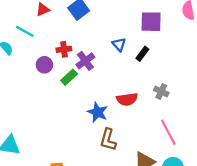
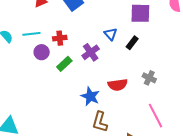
cyan line: (25, 31) -> (31, 34), moved, turned -36
purple cross: (85, 61) -> (91, 52), moved

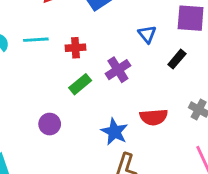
blue triangle: (111, 34) -> (147, 34), moved
purple circle: (42, 52) -> (50, 124), moved

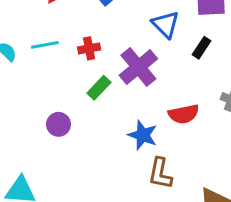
blue triangle: (147, 34) -> (166, 24), size x1.4
purple cross: (118, 70) -> (138, 67), size x1.4
purple circle: (50, 124) -> (58, 124), moved

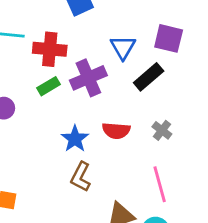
red cross: (89, 48) -> (50, 49), size x1.6
black rectangle: (201, 48) -> (149, 77), size x1.5

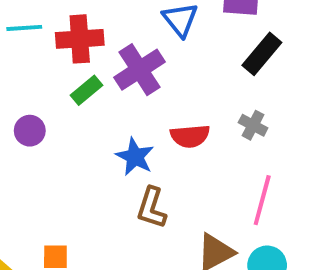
black rectangle: (149, 77) -> (262, 54), moved
pink line: (160, 184) -> (262, 200), turned 40

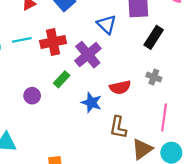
green rectangle: (86, 90) -> (62, 79), moved
brown L-shape: (152, 208) -> (118, 127), moved

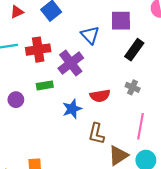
green rectangle: (62, 79) -> (45, 85), turned 35
blue star: (91, 103) -> (72, 109), turned 30

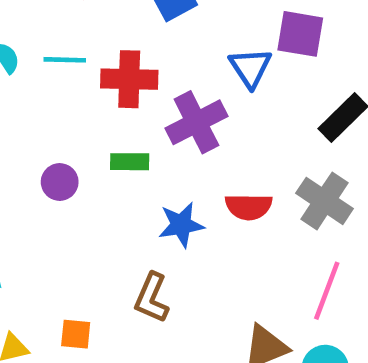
purple square: (121, 21) -> (300, 34), moved
gray cross: (133, 87) -> (325, 201), size x1.6
brown L-shape: (96, 134) -> (152, 298), moved

